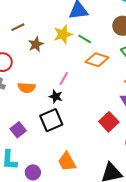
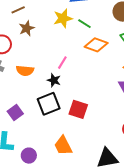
brown star: (36, 44) -> (27, 28), moved
red square: (109, 122) -> (78, 109), moved, turned -30

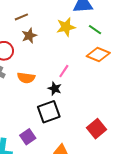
green line: (84, 24) -> (95, 30), moved
red square: (78, 109) -> (97, 129), moved, turned 30
purple square: (15, 112) -> (28, 137), moved

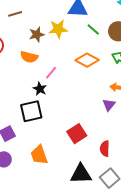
green line: (95, 30) -> (93, 29), moved
brown star: (29, 36) -> (37, 34), moved
orange semicircle: (26, 78) -> (29, 57), moved

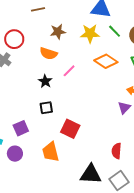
yellow star: (58, 29) -> (90, 34), moved
black star: (40, 89) -> (45, 81), moved
black square: (31, 111) -> (46, 108), size x0.6
red square: (77, 134) -> (70, 129), moved, turned -36

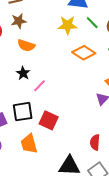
brown star: (58, 32) -> (19, 21), moved
pink line: (69, 71) -> (40, 86), moved
black square: (46, 108) -> (23, 112), moved, size x1.5

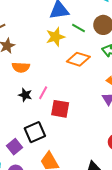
pink line: (40, 86) -> (43, 93), moved
red square: (49, 120) -> (60, 109), moved

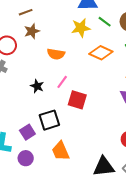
orange semicircle: (21, 67) -> (56, 54), moved
black star: (25, 95) -> (37, 86), moved

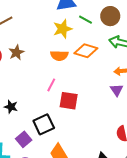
brown star: (32, 31) -> (16, 52), moved
orange semicircle: (56, 54) -> (59, 56), moved
black star: (37, 86) -> (11, 107), moved

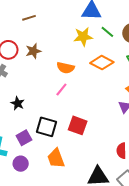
orange semicircle: (59, 56) -> (66, 68), moved
red square: (69, 101) -> (78, 125), moved
black square: (44, 124) -> (47, 127), turned 30

